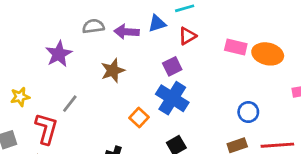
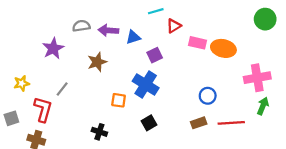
blue triangle: (157, 23) -> (133, 37), moved
red triangle: (187, 36) -> (174, 26), moved
purple square: (172, 66) -> (155, 55), moved
orange square: (139, 118) -> (119, 100), turned -35

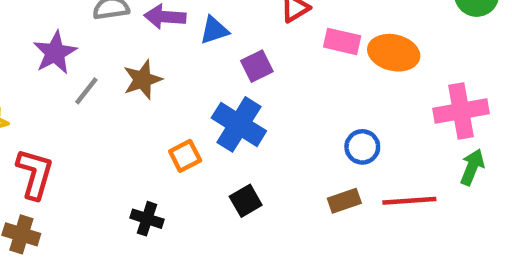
gray line: (62, 89) -> (86, 91), moved
orange square: (119, 100) -> (185, 156), turned -35

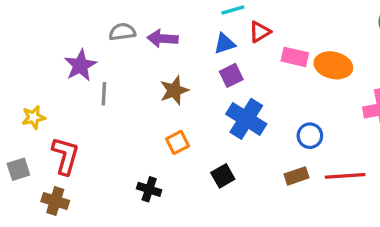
blue triangle: (214, 30) -> (224, 44), moved
brown star: (142, 80) -> (174, 90), moved
gray line: (86, 91) -> (104, 94), turned -35
blue cross: (239, 124) -> (246, 119), moved

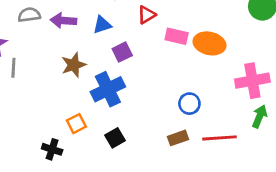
blue triangle: (224, 44) -> (102, 25), moved
blue cross: (246, 119) -> (108, 89), moved, turned 32
orange square: (178, 142) -> (76, 124), moved

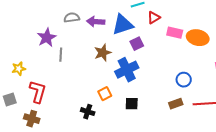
blue triangle: (102, 25) -> (123, 25), size x1.6
black square: (115, 138) -> (132, 104), turned 32

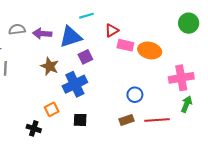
red triangle: (154, 18) -> (112, 30), moved
brown star: (103, 53) -> (50, 66), turned -30

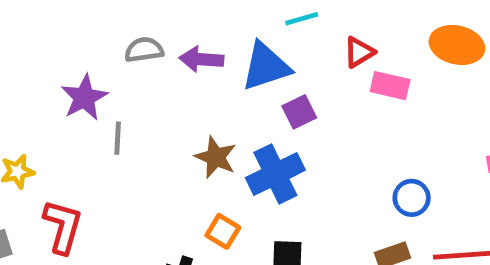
orange ellipse: (150, 50) -> (457, 45), moved
brown star: (50, 66) -> (216, 157), moved
orange square: (52, 109) -> (223, 231), turned -32

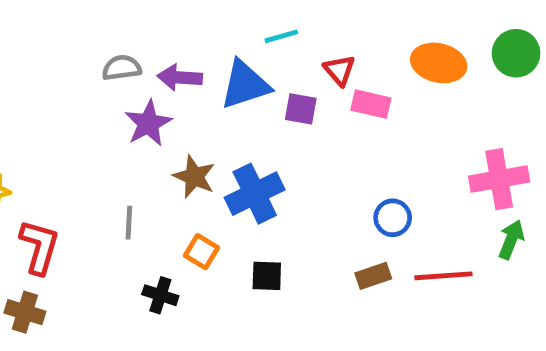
red triangle: (359, 52) -> (339, 70), turned -40
purple star: (84, 98) -> (148, 123), moved
purple square: (299, 112) -> (301, 109), moved, turned 36
gray line: (118, 138) -> (129, 223), moved

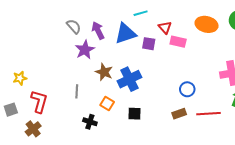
gray semicircle: (122, 68) -> (74, 26), turned 56
purple arrow: (180, 77) -> (98, 30), turned 60
brown cross: (25, 312) -> (33, 129), turned 35

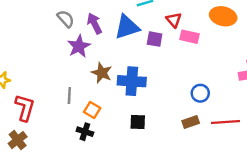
blue cross: (129, 79) -> (132, 81), turned 30
orange square: (107, 103) -> (92, 110), moved

